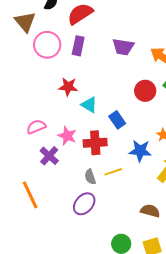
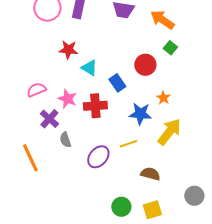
red circle: (145, 91) -> (145, 65), moved
yellow line: (113, 172) -> (128, 144), moved
gray semicircle: (90, 177) -> (65, 140), moved
purple ellipse: (84, 204) -> (98, 157), moved

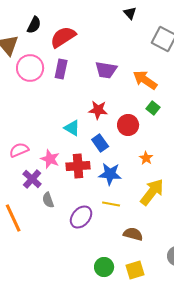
red star: (68, 50) -> (98, 110), moved
blue star: (140, 114) -> (110, 174), moved
yellow line: (128, 144) -> (111, 204), turned 30

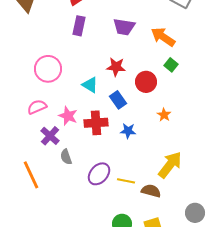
pink circle: (30, 68) -> (48, 69), moved
blue star: (110, 174) -> (128, 131), size x0.7
yellow arrow: (152, 192) -> (170, 165), moved
yellow line: (111, 204) -> (126, 181), moved

